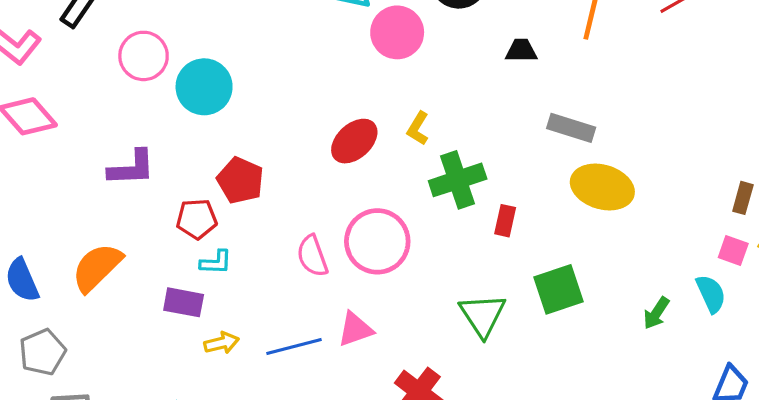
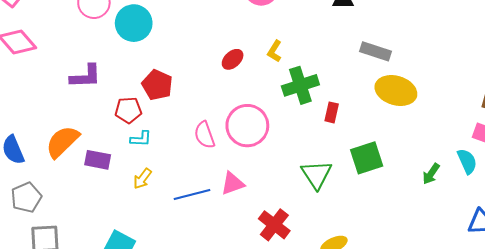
red ellipse: (354, 141) -> (233, 59), size x0.7
purple rectangle: (184, 302) -> (98, 160), moved
yellow arrow: (222, 343) -> (142, 179), moved, turned 140

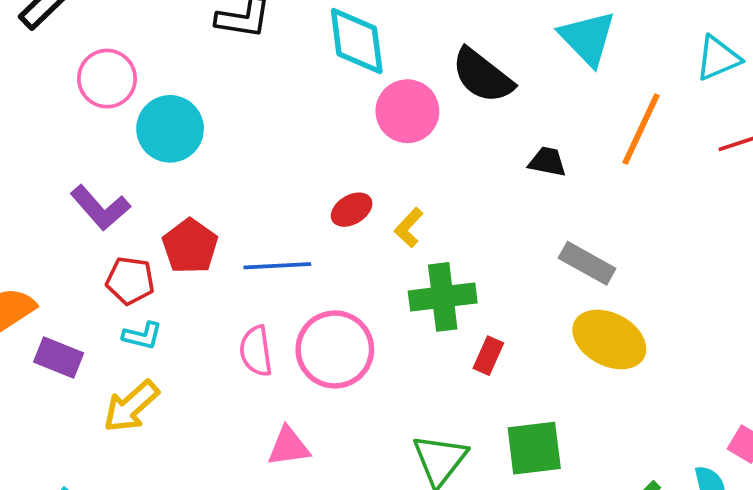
red ellipse: (233, 59) -> (352, 210), moved
purple L-shape: (86, 76) -> (100, 208), moved, turned 40
yellow arrow: (142, 179) -> (131, 406), size x1.5
blue line: (192, 195) -> (277, 266), moved

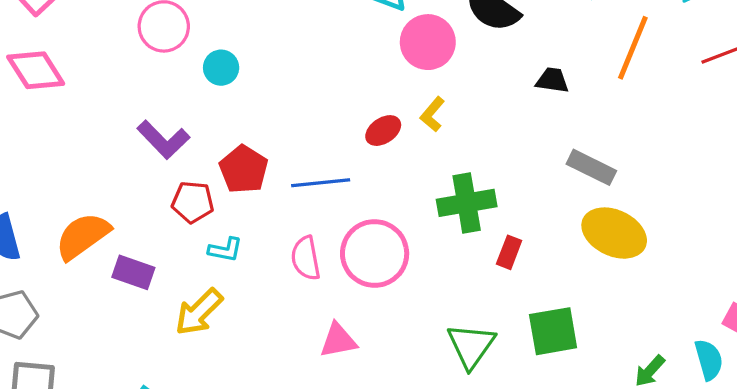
cyan circle: (170, 129) -> (221, 68), size x0.6
yellow L-shape: (409, 228) -> (432, 114), moved
cyan L-shape: (142, 336) -> (225, 250), moved

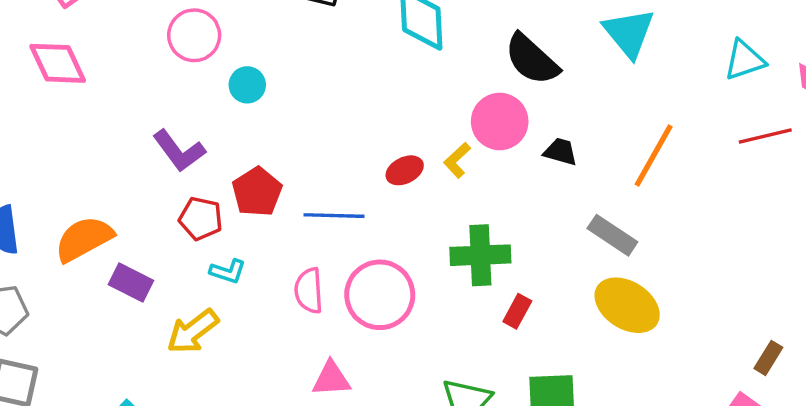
pink circle: (428, 42) -> (500, 122), moved
orange line: (633, 48) -> (654, 155), moved
black trapezoid: (552, 80) -> (560, 152), moved

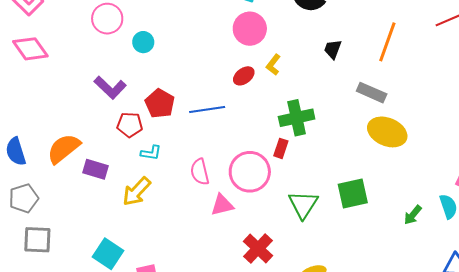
pink circle: (500, 122) -> (250, 29), moved
black trapezoid: (560, 152) -> (333, 49), turned -75
pink semicircle: (309, 291) -> (200, 172), moved
pink circle: (380, 295) -> (250, 172), moved
red rectangle: (517, 311) -> (281, 148), moved

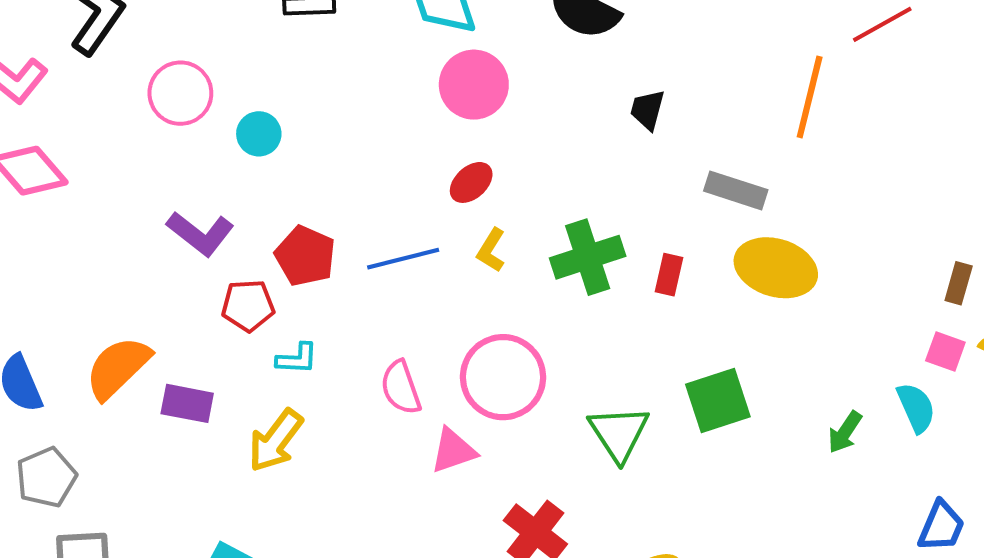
orange line: (387, 42) -> (810, 97), moved
yellow L-shape: (273, 65) -> (491, 250), moved
red rectangle: (281, 148) -> (669, 275), moved

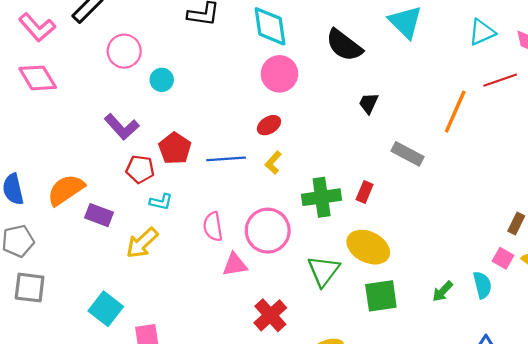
green cross: (588, 257) -> (322, 197), moved
yellow ellipse: (776, 268) -> (368, 247), moved
green square: (718, 400) -> (381, 296), moved

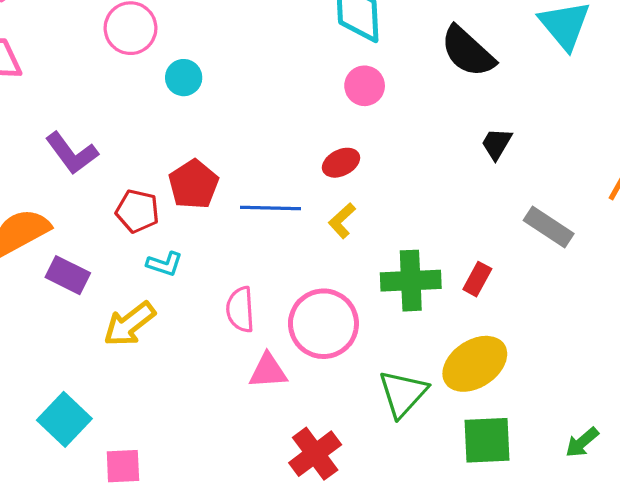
pink circle: (279, 74) -> (365, 86), size x0.7
purple L-shape: (122, 127) -> (72, 153), moved
yellow ellipse: (368, 247) -> (475, 364), turned -66

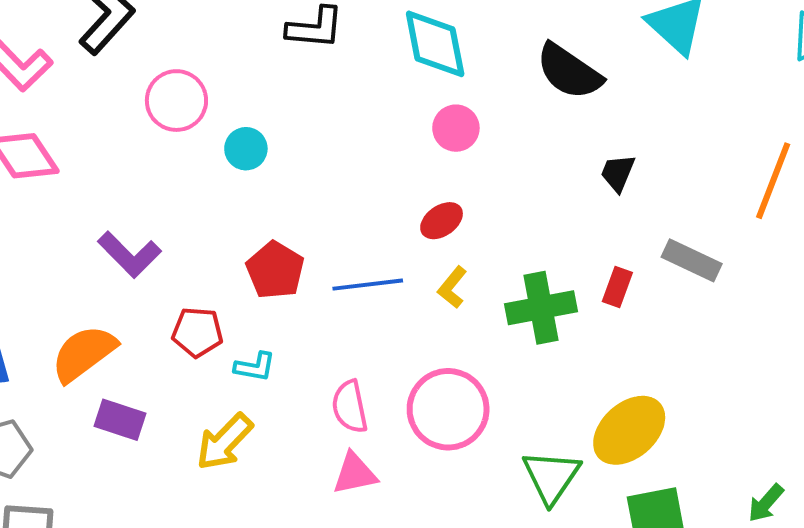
red pentagon: (137, 211) -> (197, 332), moved
purple rectangle: (68, 275) -> (120, 420), moved
red rectangle: (477, 279) -> (617, 287), moved
green cross: (411, 281) -> (541, 308), moved
pink triangle: (268, 371) -> (355, 473), moved

